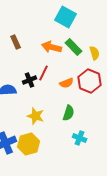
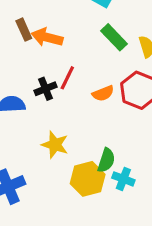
orange arrow: (52, 47) -> (47, 37), moved
green semicircle: (69, 113) -> (106, 160), moved
yellow hexagon: (29, 144) -> (88, 179), moved

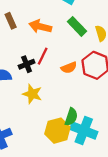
orange arrow: (47, 37) -> (40, 26), moved
yellow star: (55, 145) -> (32, 94), moved
cyan cross: (123, 179) -> (84, 131), size x1.6

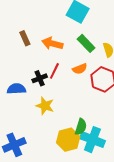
orange semicircle: (69, 68) -> (80, 69), moved

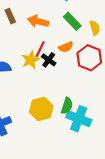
black cross: (40, 78) -> (49, 60), moved, turned -32
yellow star: (45, 106) -> (31, 60), moved, turned 30
yellow hexagon: (68, 140) -> (41, 109), moved

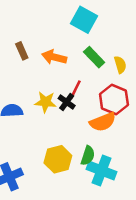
orange semicircle: (66, 47) -> (103, 122), moved, size x1.5
red line: (40, 49) -> (75, 90), moved
yellow star: (31, 60) -> (45, 102), turned 30

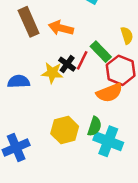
brown rectangle: (22, 51) -> (29, 22), size x1.6
green rectangle: (94, 57) -> (101, 52), moved
black cross: (67, 102) -> (67, 64), moved

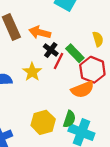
black cross: (67, 64) -> (51, 50), moved
yellow star: (52, 73) -> (32, 72), turned 30

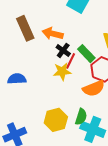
yellow star: (32, 72) -> (62, 71), moved, turned 30

